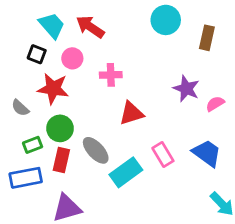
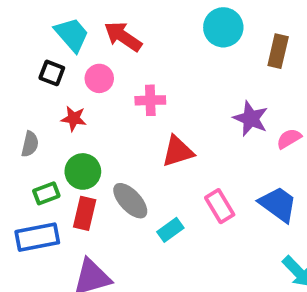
red star: (53, 89) -> (74, 119), size x0.6
gray semicircle: (20, 108) -> (30, 144), turned -120
cyan rectangle: (126, 172) -> (170, 230), size x0.6

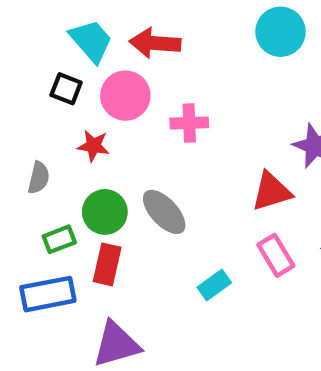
red arrow: (123, 36) -> (155, 43), turned -30
pink circle: (99, 78) -> (125, 96), size x1.4
red triangle: (178, 151) -> (271, 191), moved
gray ellipse: (130, 201) -> (164, 212), moved

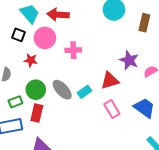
cyan rectangle: (214, 285) -> (84, 92), moved

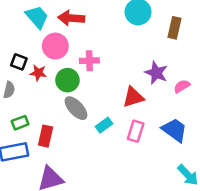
black square: (18, 35) -> (19, 62), moved
green circle: (36, 90) -> (67, 80), moved
cyan rectangle: (84, 92) -> (104, 125), moved
pink rectangle: (112, 109) -> (136, 131), turned 48

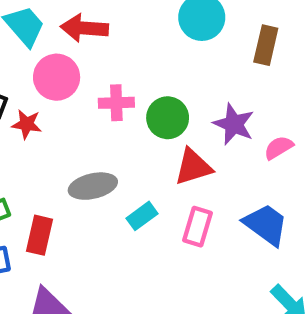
green circle: (67, 80) -> (168, 118), moved
gray ellipse: (76, 108) -> (93, 186), turned -60

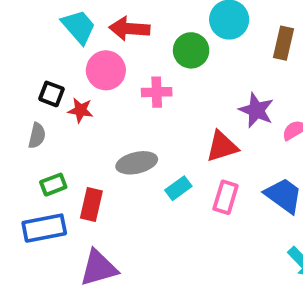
green circle: (168, 118) -> (191, 50), moved

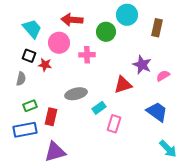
cyan trapezoid: (79, 27) -> (32, 29), moved
pink rectangle: (226, 197) -> (114, 124), moved

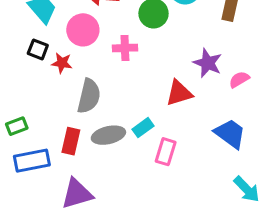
gray semicircle: (21, 79) -> (89, 96), moved, size x1.6
gray ellipse: (76, 94) -> (108, 135), moved
green rectangle: (30, 106) -> (17, 126), moved

